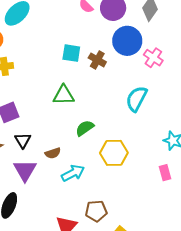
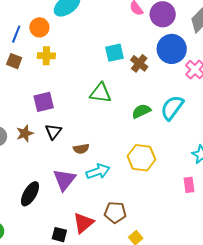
cyan square: (71, 53) -> (115, 53), turned -30
green semicircle: (85, 128) -> (141, 111), moved
purple triangle: (25, 170) -> (64, 180), moved

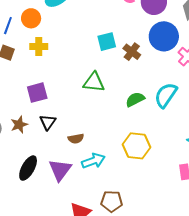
black ellipse: (30, 194) -> (28, 168), moved

